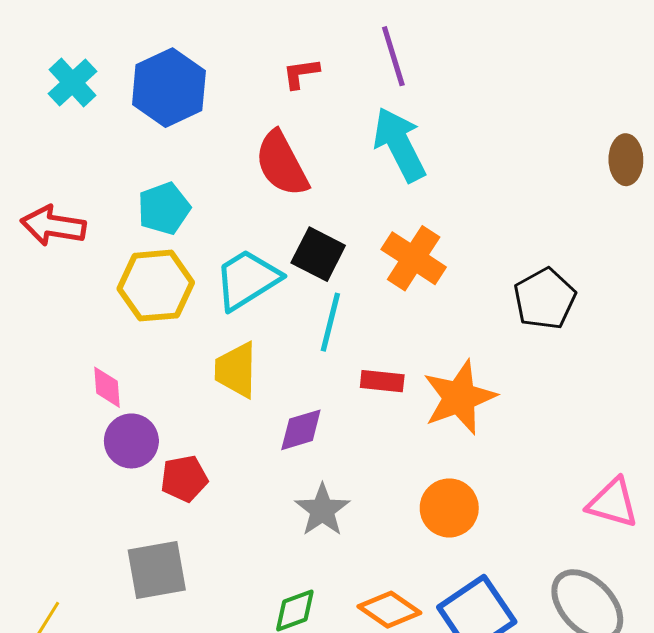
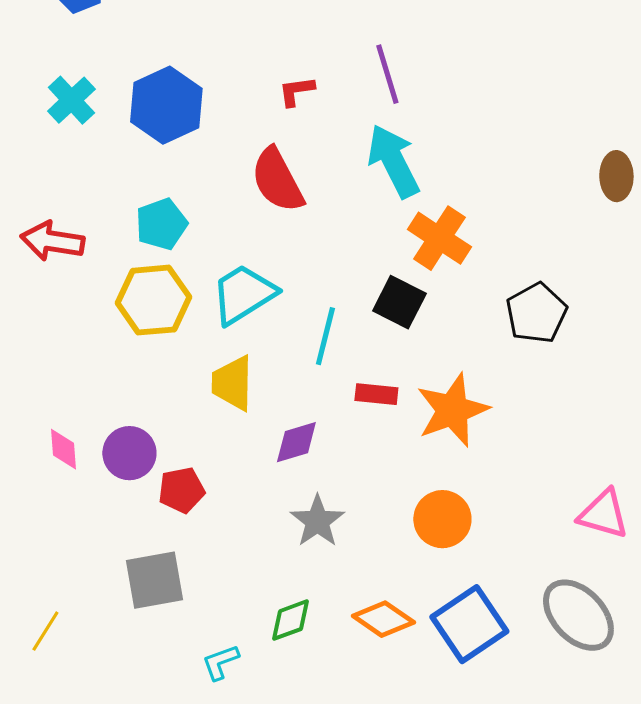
black square: (318, 254) -> (399, 302), moved
orange cross: (414, 258) -> (439, 238), moved
pink diamond: (107, 387) -> (63, 449), moved

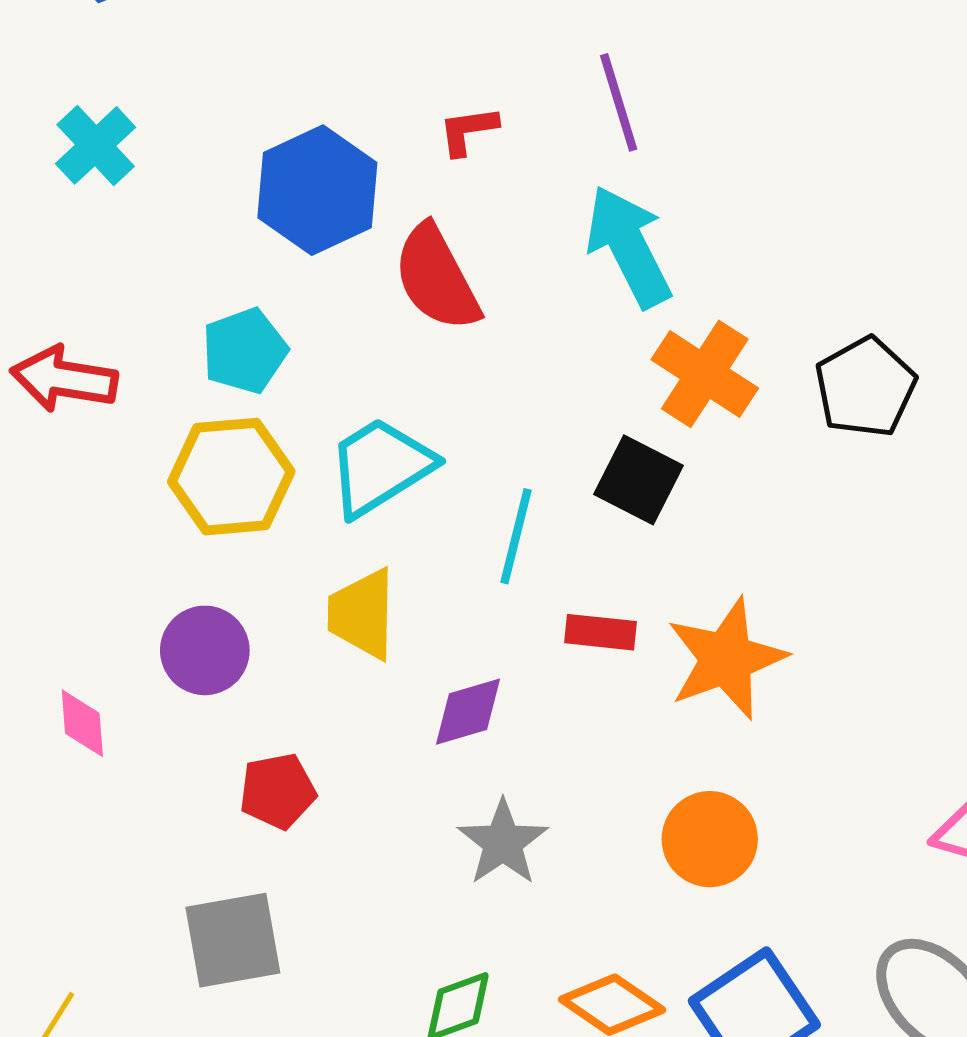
blue hexagon: (166, 105) -> (317, 190), moved
black pentagon: (536, 313) -> (865, 387), moved
purple circle: (129, 453) -> (205, 650), moved

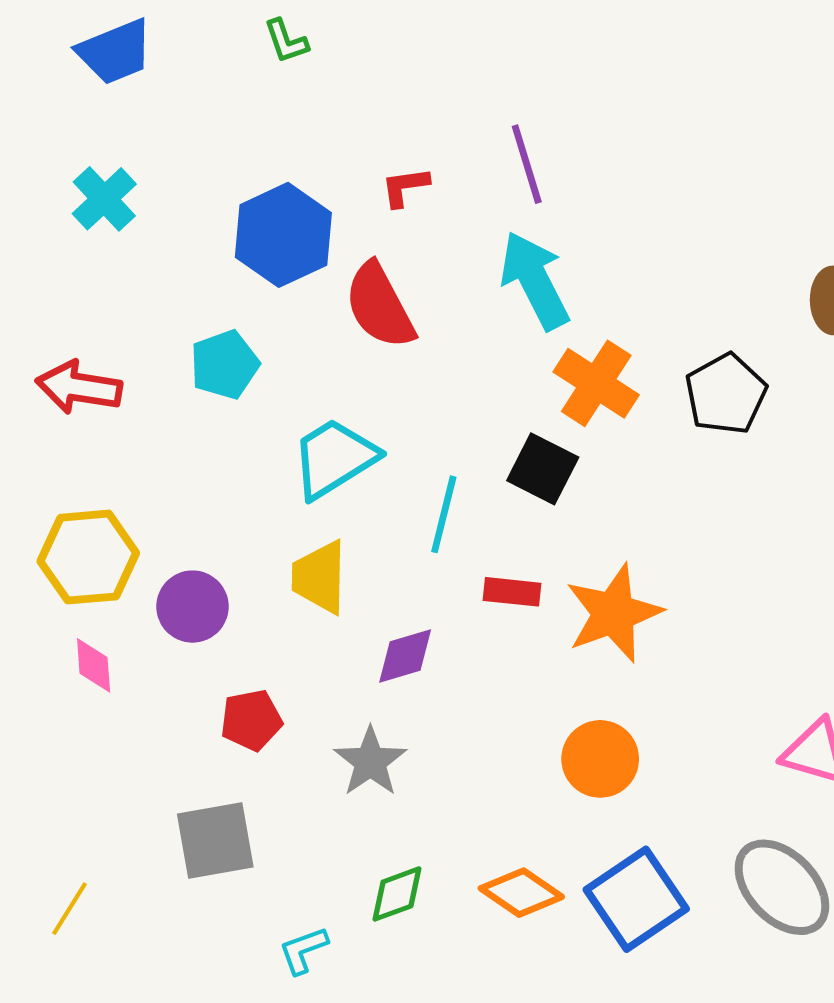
yellow hexagon: (231, 477) -> (88, 557), moved
gray star: (503, 842) -> (370, 762), moved

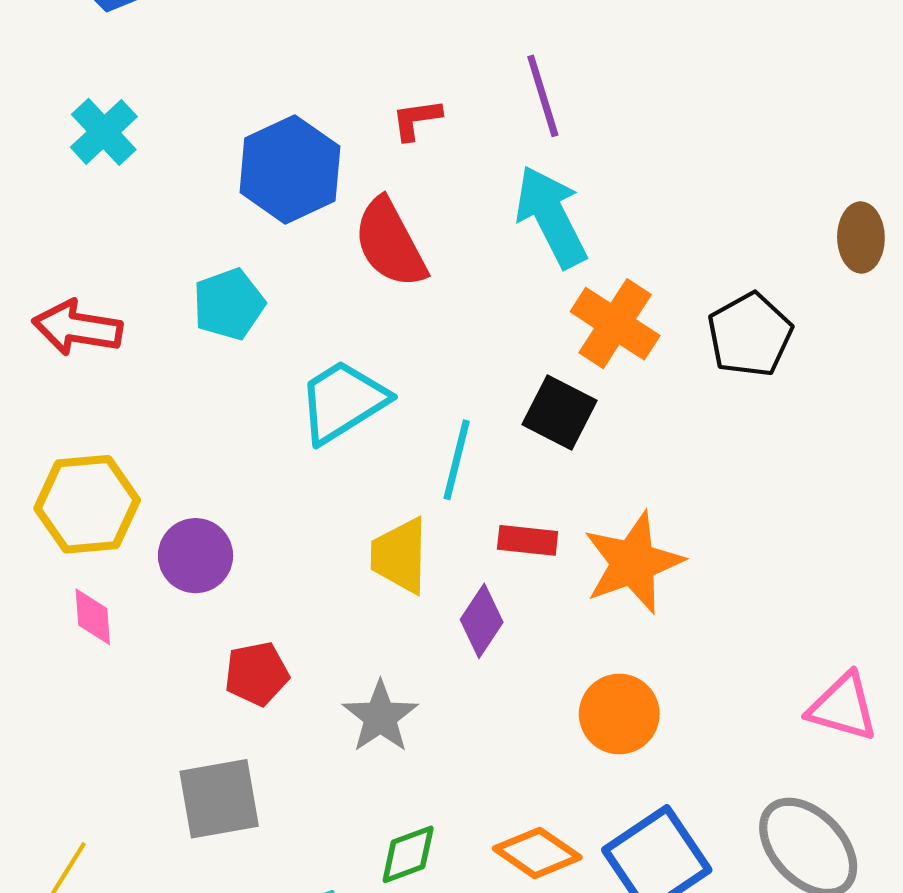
yellow trapezoid: (319, 577) -> (400, 556), moved
purple diamond: (405, 656) -> (482, 621), moved, turned -40

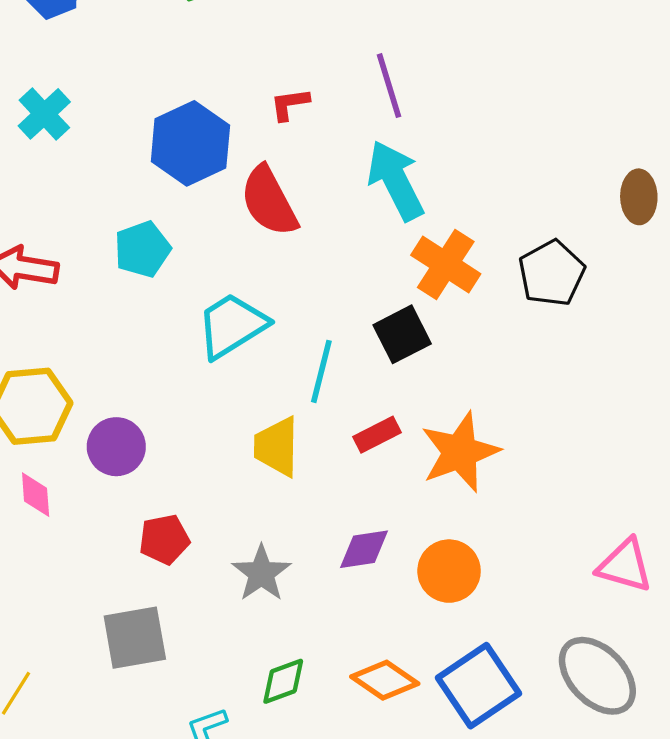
black square: (559, 413) -> (402, 334), turned 36
red rectangle: (528, 540) -> (377, 435), turned -33
purple diamond: (482, 621) -> (364, 549), moved, turned 48

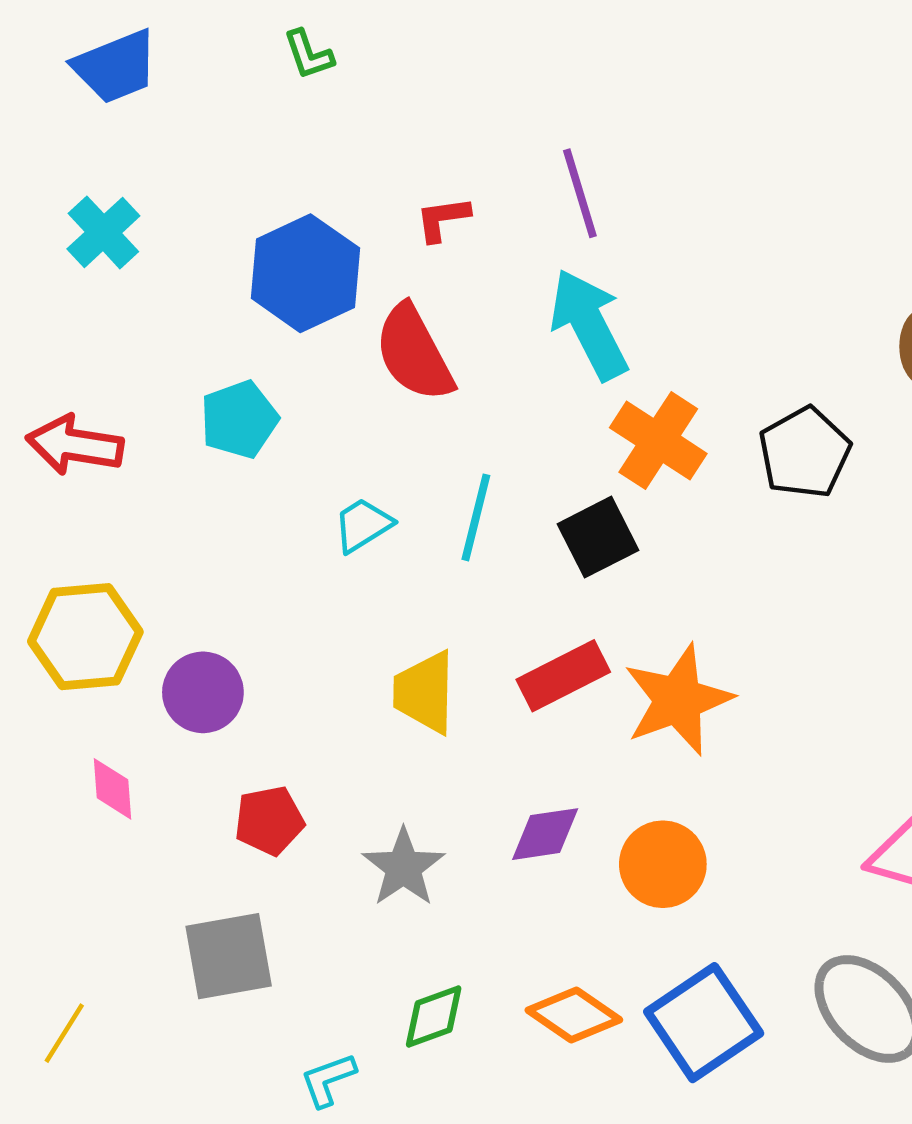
cyan trapezoid: (232, 326) -> (363, 525), size x0.6
cyan line: (321, 371) -> (476, 517), moved
red rectangle: (377, 435) -> (563, 676), size x1.4
pink diamond: (36, 495) -> (112, 789), moved

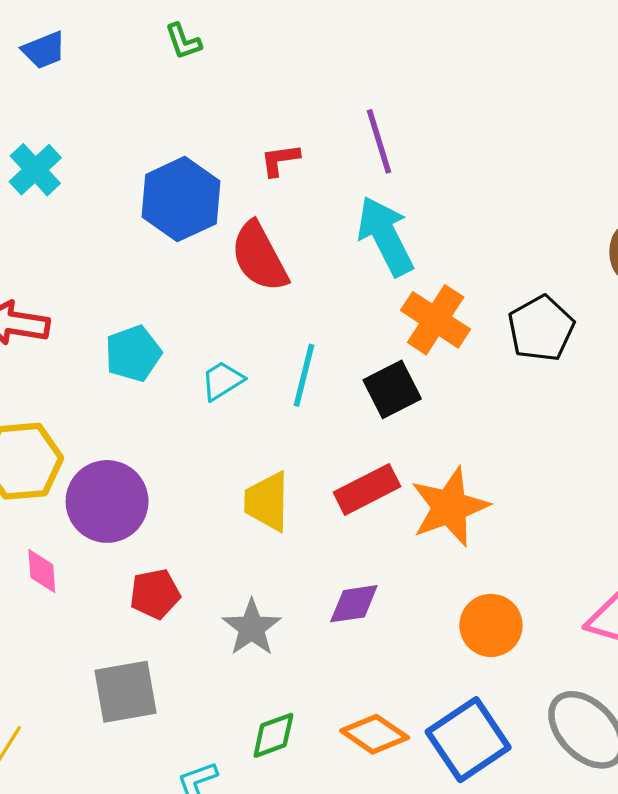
blue trapezoid: (115, 67) -> (44, 50), size x0.7
cyan pentagon: (239, 419) -> (133, 354), moved
purple circle: (203, 692) -> (107, 501), size x1.4
orange circle: (663, 864) -> (491, 625), moved

